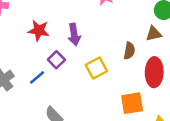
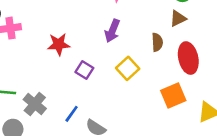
purple arrow: (74, 35) -> (112, 31), moved, turned 45
blue line: (37, 77) -> (72, 114), moved

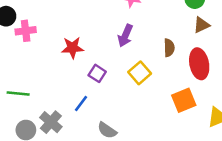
brown triangle: (178, 18) -> (201, 25), moved
gray cross: (35, 104) -> (51, 122), moved
blue line: (72, 114) -> (81, 103), moved

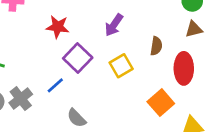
purple square: (97, 73) -> (78, 58), size x1.5
orange square: (184, 100) -> (161, 103), turned -30

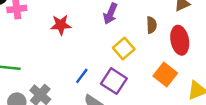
purple square: (78, 58) -> (114, 81), moved
blue line: (55, 85) -> (82, 76), moved

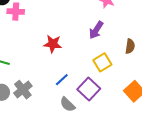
red star: (61, 25) -> (53, 44), moved

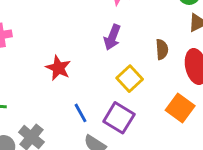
red star: (53, 44) -> (58, 68), turned 30
blue line: (62, 80) -> (80, 113), turned -64

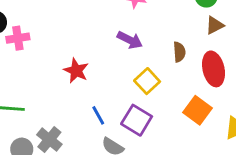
purple arrow: (112, 37) -> (130, 40), turned -85

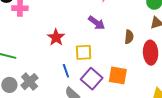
yellow square: (147, 81) -> (84, 52), moved, turned 30
orange square: (198, 110) -> (118, 75), moved, turned -36

